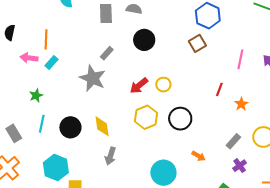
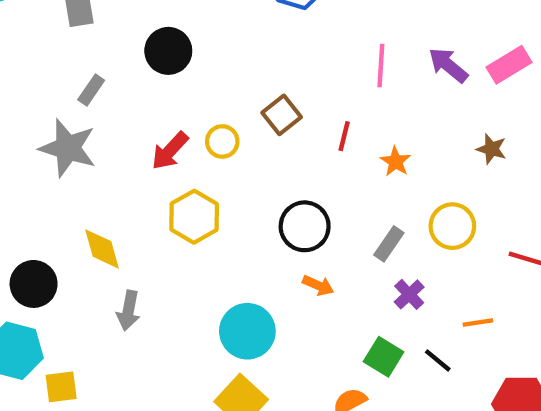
brown square: (197, 43) -> (282, 115), moved
black circle: (180, 119) -> (305, 226), moved
black circle: (70, 127) -> (34, 284), moved

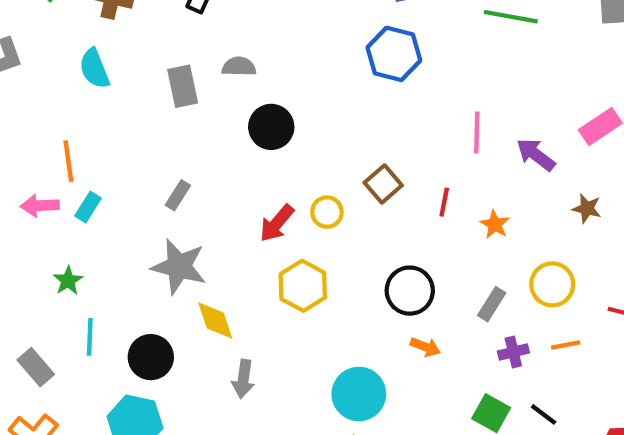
purple arrow: (448, 65) -> (536, 155), moved
gray rectangle: (91, 90) -> (178, 195), moved
gray star: (68, 148) -> (179, 267), moved
purple cross: (409, 294) -> (513, 352), turned 32
orange line: (478, 322) -> (566, 345), moved

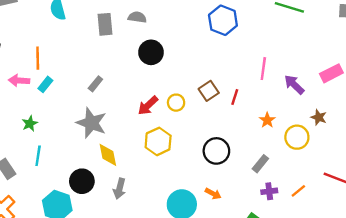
red line: (444, 202) -> (235, 97), moved
yellow circle: (552, 284) -> (297, 137), moved
orange line: (566, 345) -> (298, 191), turned -35
orange arrow: (425, 347) -> (213, 194), moved
black circle: (151, 357) -> (82, 181), moved

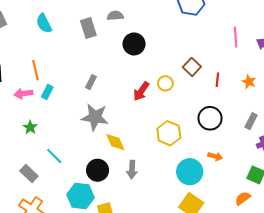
red line: (235, 97) -> (217, 80), moved
green star: (30, 124) -> (30, 127), moved
yellow hexagon: (158, 141) -> (169, 133), moved
cyan line: (38, 156) -> (54, 156), turned -42

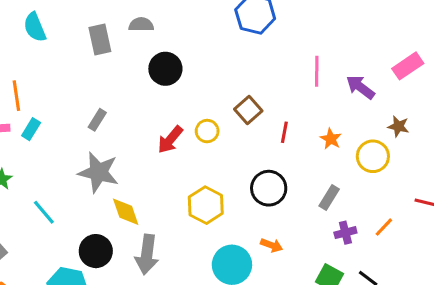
cyan line: (54, 156) -> (44, 212), moved
gray arrow: (132, 170) -> (147, 254), size x1.4

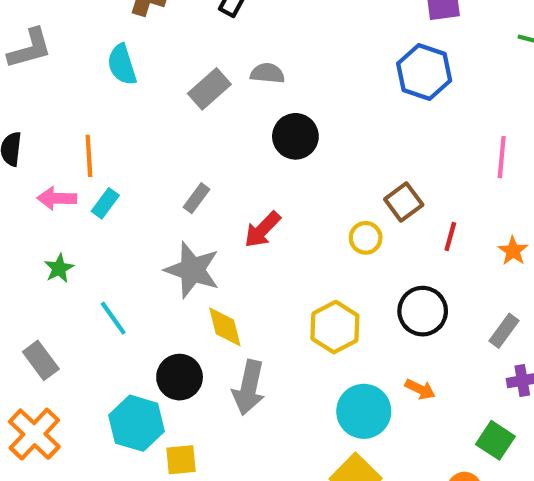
gray rectangle: (100, 39) -> (209, 89), turned 56
yellow circle: (207, 131) -> (366, 238), moved
red arrow: (170, 140) -> (262, 230), moved

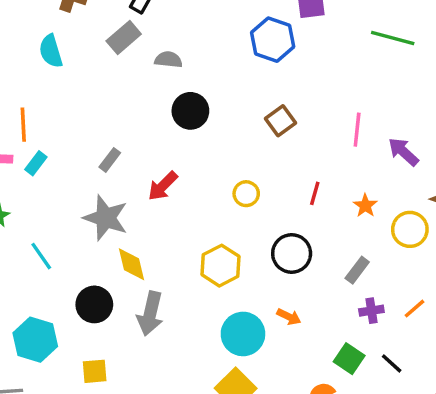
blue hexagon: (424, 72) -> (273, 40), moved
gray rectangle: (209, 89) -> (124, 38), moved
brown square: (404, 202) -> (281, 121), moved
cyan hexagon: (137, 423) -> (35, 340), moved

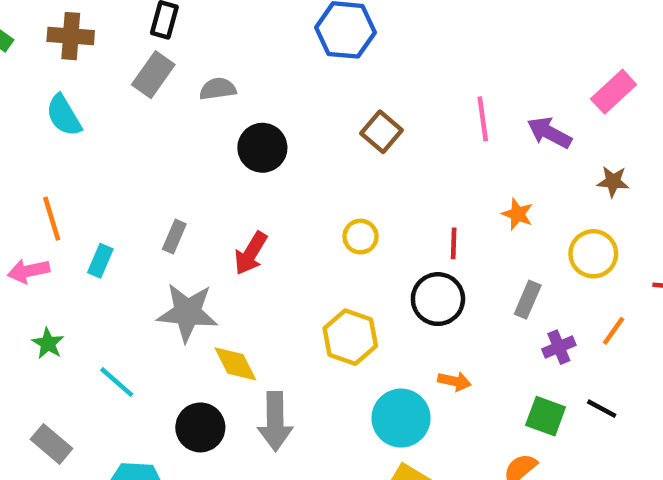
cyan rectangle: (36, 163) -> (100, 261), moved
red line: (315, 193) -> (454, 243), moved
yellow circle: (410, 229) -> (593, 254), moved

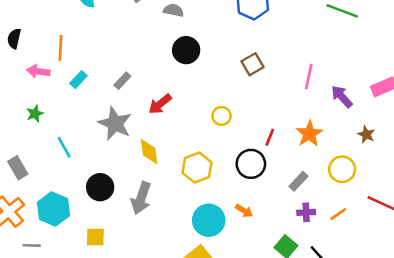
orange star: (518, 214) -> (309, 134), size x1.5
yellow diamond: (235, 364) -> (149, 152), moved

